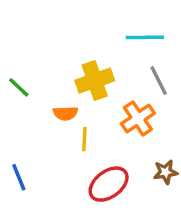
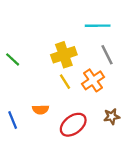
orange semicircle: (65, 113) -> (41, 110), moved
yellow line: (84, 139) -> (65, 82), moved, turned -35

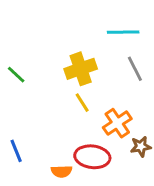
orange cross: (93, 80) -> (117, 123), moved
orange semicircle: (41, 110) -> (62, 171), moved
red ellipse: (73, 125) -> (92, 157), turned 44

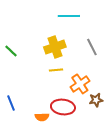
cyan line: (123, 32) -> (69, 16), moved
yellow line: (82, 103) -> (56, 70), turned -64

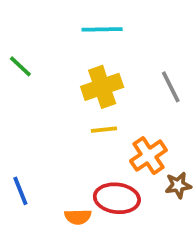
cyan line: (69, 16) -> (102, 29), moved
green line: (11, 51) -> (20, 66), moved

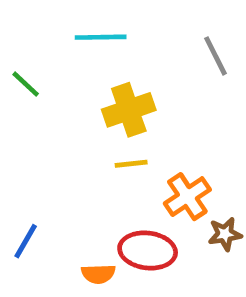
cyan line: (102, 29) -> (101, 37), moved
gray line: (171, 87) -> (216, 56), moved
blue line: (20, 191) -> (26, 241), turned 52

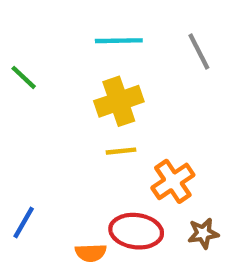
cyan line: (101, 37) -> (119, 41), moved
brown star: (225, 234) -> (203, 233), moved

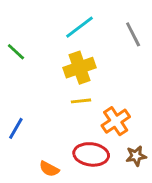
cyan line: (119, 41) -> (80, 27), turned -36
blue line: (24, 222) -> (16, 128), moved
orange semicircle: (91, 253) -> (49, 169), moved, turned 30

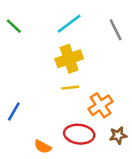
green line: (16, 52) -> (14, 26), moved

